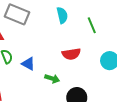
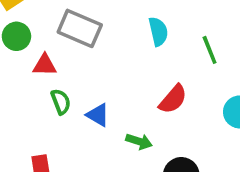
red semicircle: (71, 54) -> (173, 99), turned -42

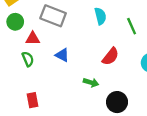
green semicircle: (61, 102) -> (28, 59), moved
blue triangle: (98, 115) -> (62, 55), moved

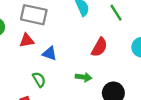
red triangle: (33, 38) -> (27, 40), moved
green semicircle: (28, 59) -> (39, 80), moved

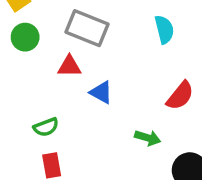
green semicircle: (39, 80) -> (46, 127), moved, turned 91

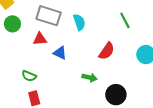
cyan semicircle: (164, 30) -> (79, 22), moved
green semicircle: (46, 127) -> (29, 76), turned 48

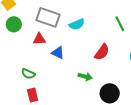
cyan semicircle: (79, 22) -> (77, 24), turned 84

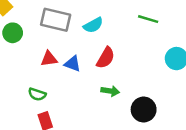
green line: (120, 24) -> (148, 19), turned -42
red triangle: (39, 39) -> (49, 59), moved
red semicircle: (102, 52) -> (106, 58), moved

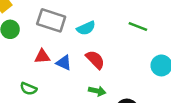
red semicircle: (106, 58) -> (95, 60), turned -80

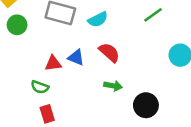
green line: (138, 27) -> (153, 15), turned -54
red triangle: (42, 56) -> (53, 63), moved

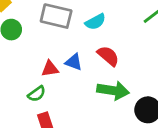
green arrow: (113, 86) -> (113, 90), size x1.6
green semicircle: (40, 87) -> (37, 94), turned -54

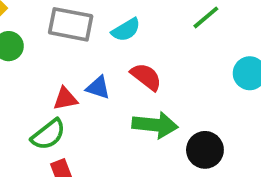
green semicircle: (37, 94) -> (48, 134), size x1.4

